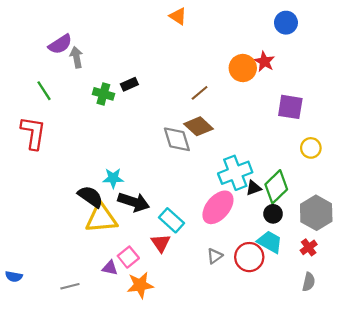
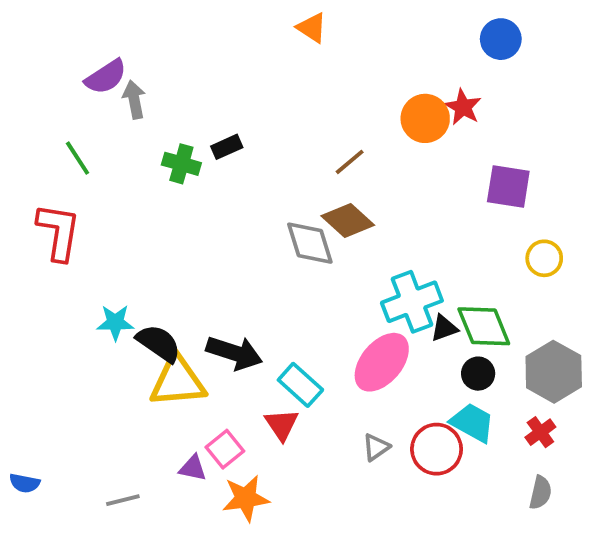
cyan star: (113, 178) -> (115, 323), moved
green diamond: (276, 187) -> (484, 326), turned -68

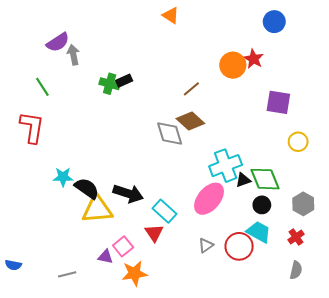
green cross: (181, 164) -> (110, 84), moved
gray hexagon: (554, 372) -> (303, 204), size x0.7

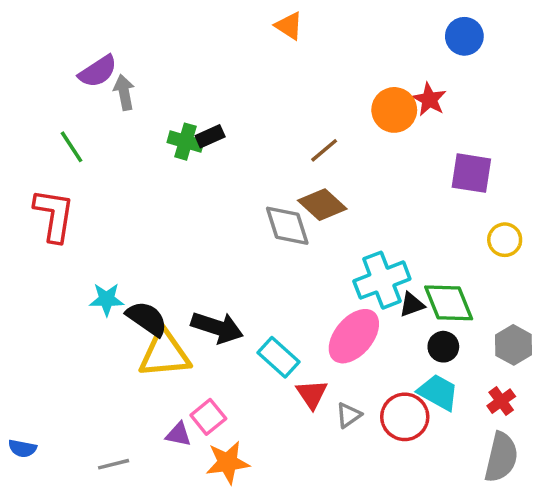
red triangle: (154, 233) -> (312, 394), moved
gray semicircle: (296, 270) -> (501, 457), size x1.6

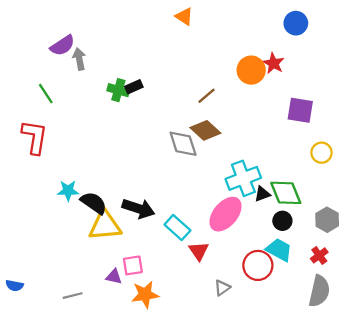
gray triangle: (349, 415) -> (222, 288), moved
pink square: (208, 417) -> (133, 265), turned 30

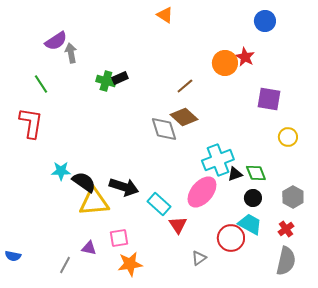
green diamond: (286, 193) -> (256, 173), size x0.7
purple triangle: (114, 277) -> (89, 248), moved
gray line: (73, 296) -> (65, 265), turned -48

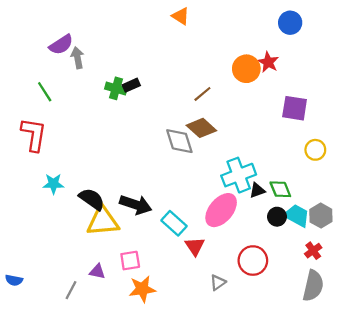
cyan star: (61, 171) -> (53, 184), moved
cyan trapezoid: (250, 224) -> (297, 216), moved

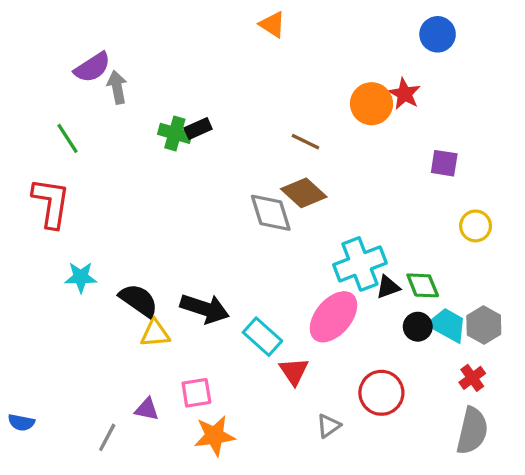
brown line: (202, 94) -> (305, 142), turned 66
purple square: (295, 108) -> (444, 163), size x0.7
yellow triangle: (103, 221) -> (155, 333), size x0.6

